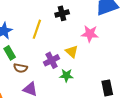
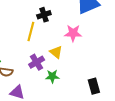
yellow line: (37, 29) -> (31, 31), moved

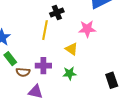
purple cross: (37, 62) -> (43, 66), moved, turned 35

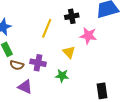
black cross: (57, 12) -> (72, 16), moved

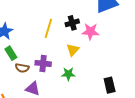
black cross: (72, 16) -> (72, 23), moved
yellow triangle: (69, 52) -> (73, 50), turned 32

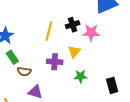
purple cross: (43, 63) -> (55, 62), moved
green star: (68, 74) -> (81, 76), moved

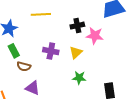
yellow line: (49, 31) -> (41, 14), moved, turned 66
purple cross: (55, 62) -> (51, 51), moved

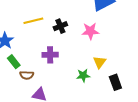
black cross: (77, 26) -> (60, 26), moved
yellow triangle: (76, 52) -> (100, 62), moved

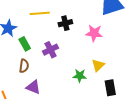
purple cross: (50, 55) -> (51, 50), turned -35
green rectangle: (14, 62) -> (25, 44), moved
brown semicircle: (27, 75) -> (24, 66), turned -96

